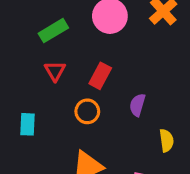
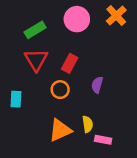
red triangle: (55, 71) -> (36, 60), size x1.5
yellow semicircle: (166, 140) -> (88, 124), moved

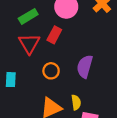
red rectangle: (70, 63) -> (54, 35), moved
purple semicircle: (97, 85) -> (85, 66), size x1.5

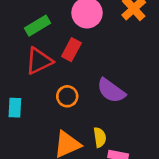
red triangle: (29, 44) -> (39, 61), turned 35
purple semicircle: (85, 66) -> (111, 91), turned -70

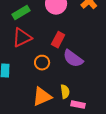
red rectangle: (71, 50) -> (58, 40), moved

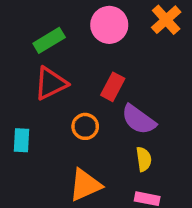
yellow semicircle: (65, 92) -> (144, 159), moved

